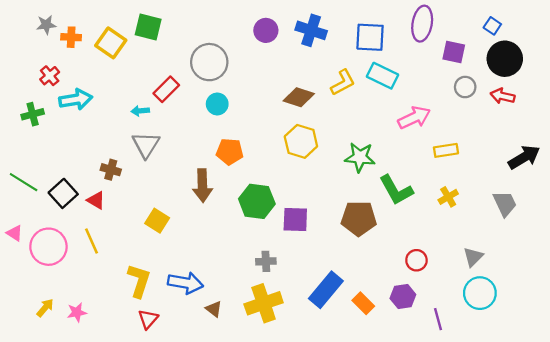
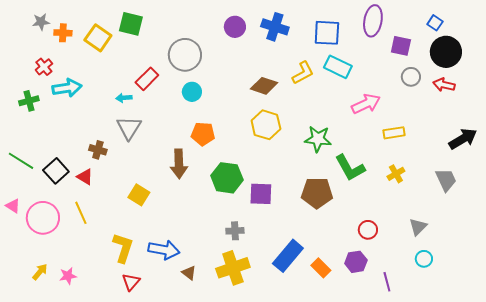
cyan circle: (480, 293) -> (424, 259), size x0.6

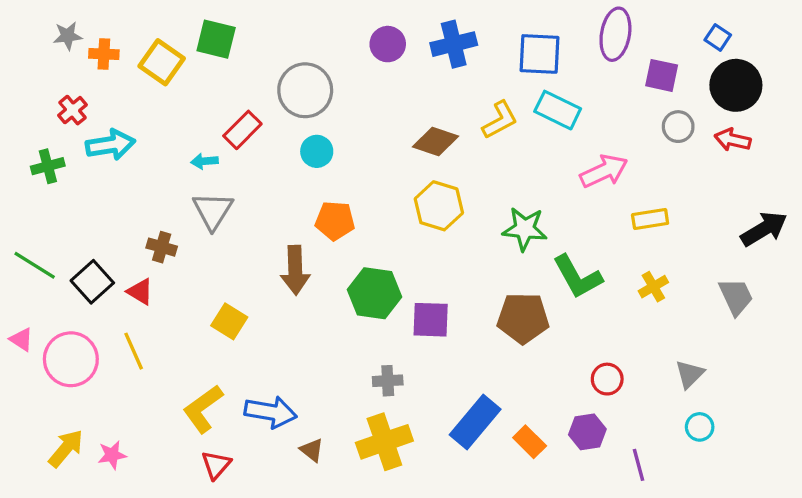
blue cross: (275, 27) -> (454, 44), turned -32
yellow L-shape: (123, 248) -> (203, 409), turned -144
yellow arrow: (40, 272) -> (66, 448), size x1.4

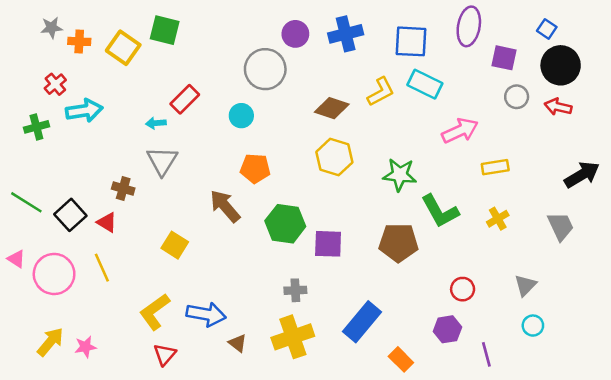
gray circle: (305, 90) -> (265, 69), moved
brown arrow: (295, 270) -> (225, 206), turned 141
orange rectangle: (530, 442) -> (401, 359), moved

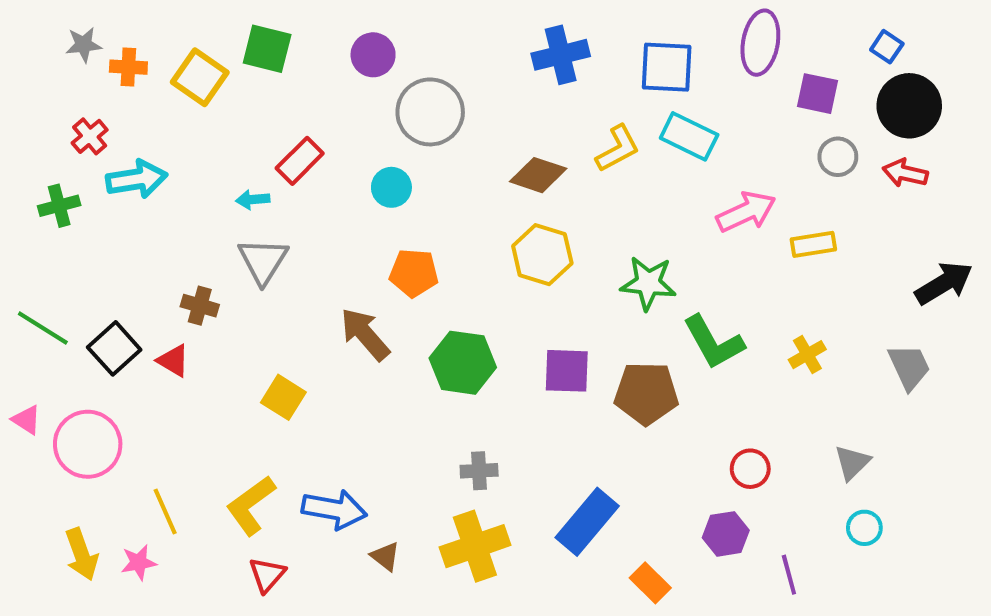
purple circle: (295, 34) -> (373, 55), moved
yellow rectangle: (495, 167) -> (813, 244), moved
purple square: (328, 244) -> (567, 371), moved
yellow line: (102, 268) -> (165, 512), moved
yellow arrow: (50, 342) -> (82, 554), turned 120

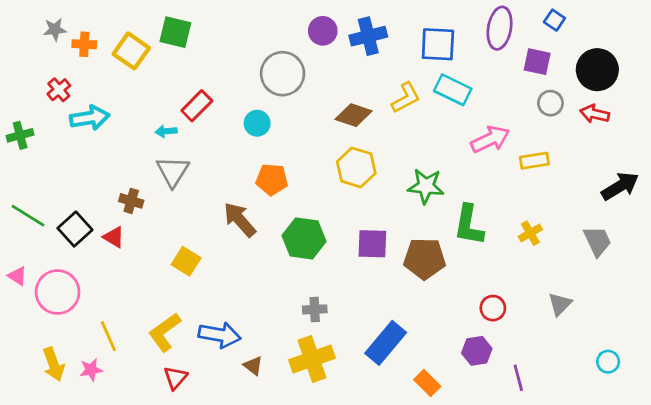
blue square: (887, 47) -> (554, 20), moved
purple circle: (373, 55) -> (323, 31), moved
green cross: (59, 206) -> (20, 135), moved
green L-shape: (714, 342) -> (469, 225), turned 39
cyan circle: (864, 528) -> (608, 362), moved

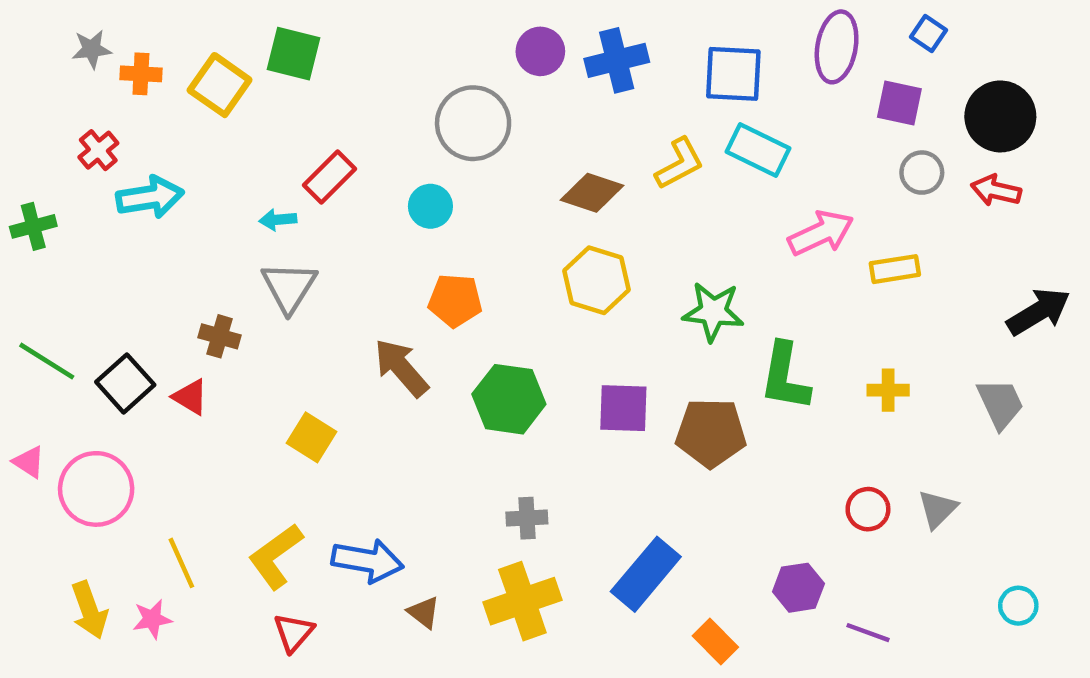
yellow cross: (530, 233) -> (888, 390), turned 30
red circle: (493, 308) -> (868, 509), moved
purple line: (518, 378) -> (868, 633), turned -55

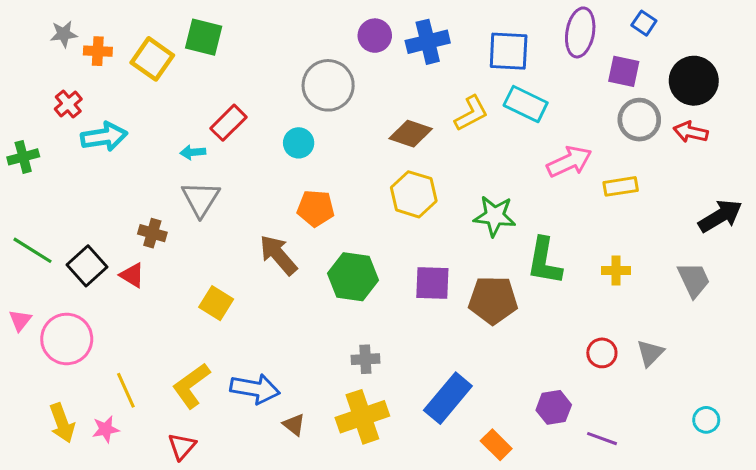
gray circle: (922, 173) -> (639, 120), size x1.4
pink triangle: (29, 462) -> (20, 320), turned 35
red triangle: (294, 633) -> (182, 446), moved

